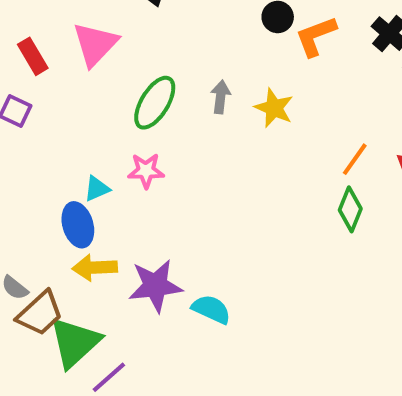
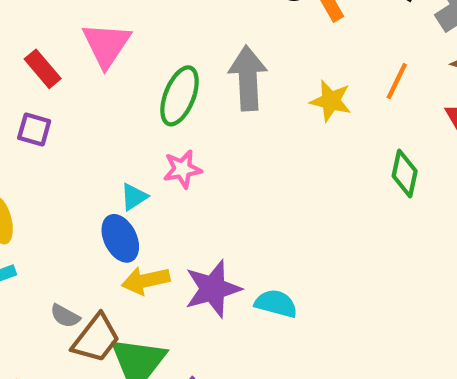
gray arrow: (221, 97) -> (248, 78), size x1.8
yellow star: (274, 108) -> (331, 101), moved
orange line: (355, 159) -> (397, 81), moved

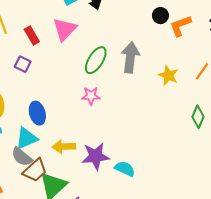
cyan triangle: (134, 197) -> (26, 138), moved, size x1.6
blue ellipse: (120, 238) -> (37, 113), moved
gray semicircle: (65, 316) -> (22, 157), size x1.5

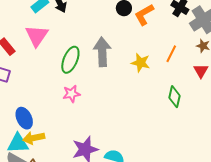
cyan triangle: (26, 138) -> (18, 143), turned 30
yellow arrow: (64, 147) -> (34, 138), moved

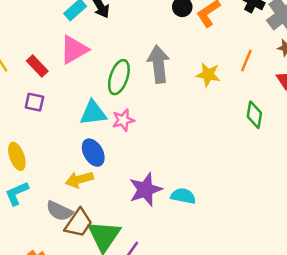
pink triangle: (37, 36) -> (74, 50), turned 30
blue ellipse: (24, 118) -> (93, 153), moved
cyan triangle: (18, 143) -> (93, 113), moved

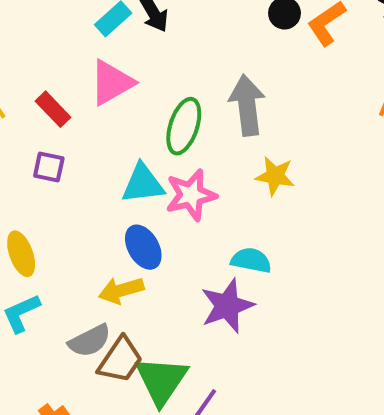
yellow star: (208, 75) -> (275, 176), moved
pink star: (123, 120) -> (191, 195), size x1.4
cyan semicircle: (183, 196) -> (251, 260), moved
gray semicircle: (59, 211) -> (90, 341), turned -52

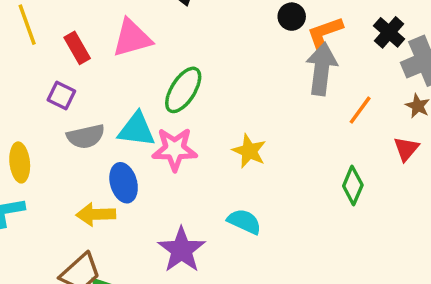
gray arrow: (247, 105) -> (322, 69), moved
cyan semicircle: (251, 260) -> (244, 222), moved
purple star: (227, 306) -> (182, 250), turned -30
gray semicircle: (90, 341) -> (86, 136), moved

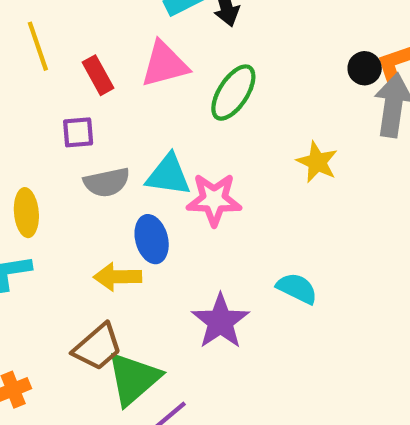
black circle: (292, 17) -> (365, 68), moved
green ellipse: (183, 90) -> (233, 93), moved
purple square: (61, 95) -> (78, 132), turned -32
yellow star: (249, 151) -> (317, 162), moved

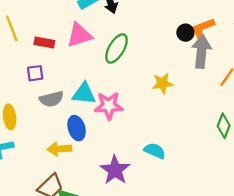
red rectangle: (98, 75) -> (44, 42), turned -48
yellow star: (317, 162) -> (163, 83), turned -30

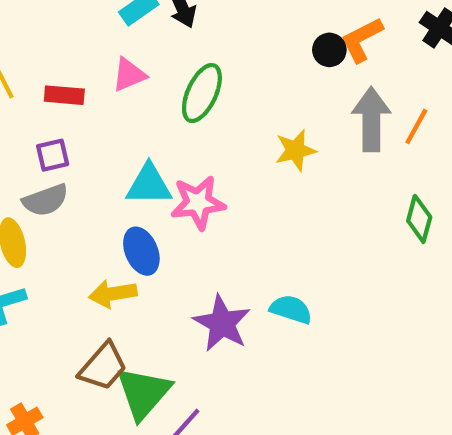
pink triangle: (79, 35) -> (129, 75), size x0.7
gray arrow: (201, 52) -> (371, 119), moved
gray semicircle: (51, 99) -> (45, 200), moved
cyan semicircle: (155, 151) -> (291, 309), moved

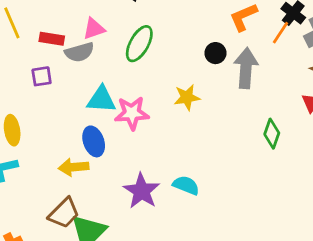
black circle: (329, 50) -> (215, 53), moved
orange line: (416, 126) -> (281, 33), moved
yellow star: (296, 150) -> (187, 97), moved
gray semicircle: (45, 200) -> (79, 52), moved

